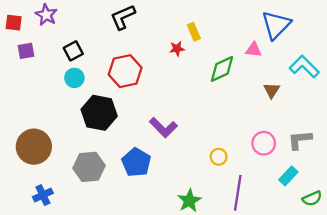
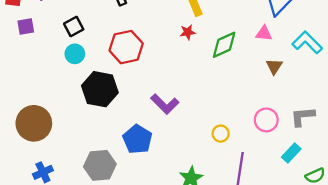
red star: (177, 49) -> (188, 32), moved
pink triangle: (254, 50) -> (264, 33), moved
gray hexagon: (89, 167) -> (100, 165), moved

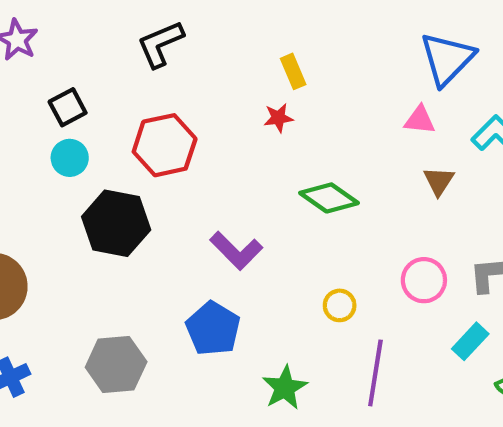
green diamond: (224, 45) -> (329, 198), moved, turned 60
blue pentagon: (137, 139) -> (213, 329), moved

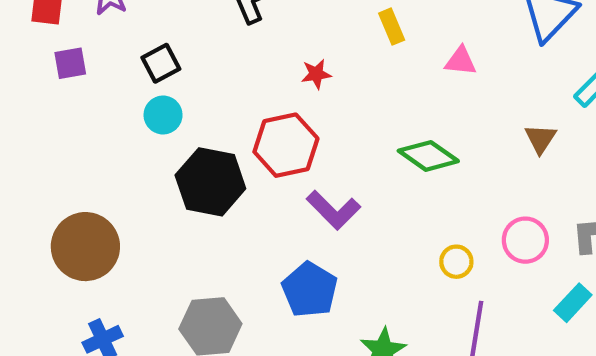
red star: (278, 118) -> (316, 74), moved
pink triangle: (420, 120) -> (461, 61), moved
red hexagon: (165, 145) -> (286, 145), moved
yellow circle: (340, 305) -> (456, 262), moved

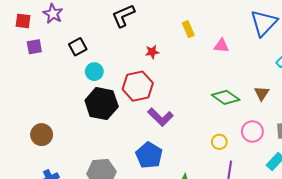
cyan circle: (163, 115) -> (94, 72), moved
brown triangle: (540, 139) -> (262, 93), moved
green diamond: (428, 156) -> (226, 97), moved
brown circle: (85, 247) -> (42, 135), size x0.7

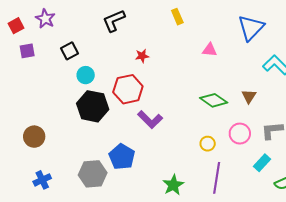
red square: (23, 21) -> (16, 26), turned -35
yellow rectangle: (188, 29) -> (177, 17), moved
blue pentagon: (149, 155) -> (122, 157), moved

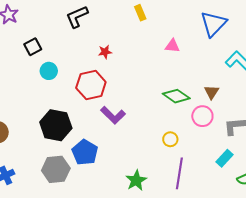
black hexagon: (93, 106) -> (56, 125), moved
pink circle: (240, 134) -> (202, 116), moved

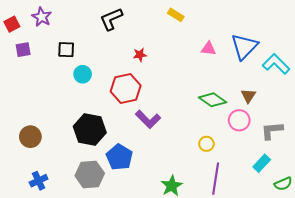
yellow rectangle: (140, 13) -> (176, 15), turned -35
blue triangle: (214, 24) -> (244, 47), moved
black square: (33, 47) -> (66, 50), turned 30

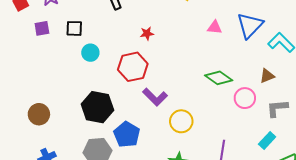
purple square: (23, 50) -> (42, 28), moved
brown triangle: (248, 96) -> (267, 76), moved, turned 35
yellow circle: (206, 144) -> (181, 121), moved, size x1.5

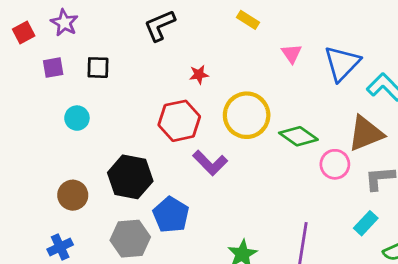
pink triangle: (215, 27) -> (291, 54), moved, turned 49
cyan circle: (90, 53) -> (77, 118), moved
brown triangle: (267, 76) -> (366, 133), size x1.8
brown circle: (39, 114) -> (73, 195), moved
yellow circle: (181, 121) -> (247, 115), moved, size x1.4

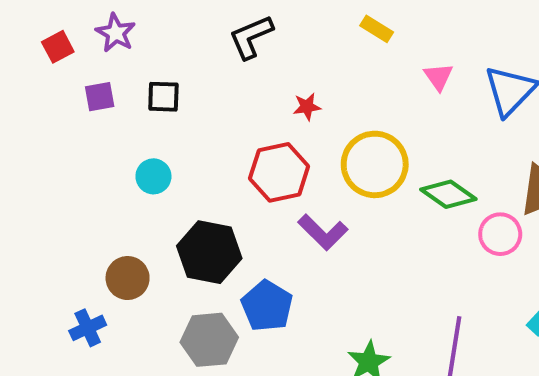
cyan circle: (77, 118) -> (153, 176), moved
blue cross: (60, 247) -> (88, 328), moved

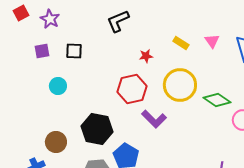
yellow rectangle: (377, 29) -> (181, 43), moved
red square: (58, 47) -> (21, 13), moved
cyan circle: (153, 176) -> (58, 86), moved

